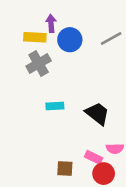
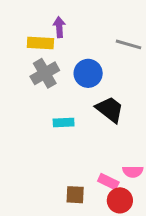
gray line: (111, 38) -> (129, 44), turned 45
blue circle: (70, 40) -> (88, 73), moved
black trapezoid: (97, 114) -> (110, 109), moved

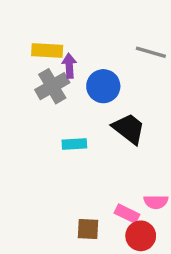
purple arrow: (59, 27) -> (69, 66), moved

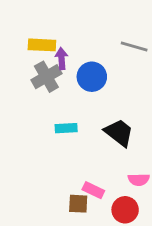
black trapezoid: (129, 129) -> (119, 133), moved
pink rectangle: (127, 214) -> (93, 190), moved

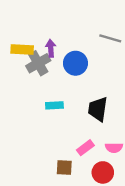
yellow rectangle: (42, 45) -> (22, 50), moved
black trapezoid: (119, 133) -> (98, 109), turned -120
pink rectangle: (93, 190) -> (85, 148), moved, turned -63

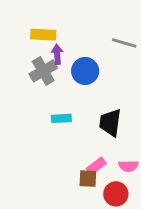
yellow rectangle: (22, 50) -> (43, 35), moved
brown square: (64, 168) -> (88, 179), moved

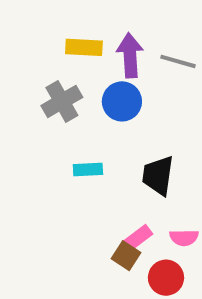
yellow rectangle: (43, 35) -> (84, 47), moved
purple arrow: (57, 54) -> (130, 55), moved, size x1.5
brown square: (88, 179) -> (126, 256), turned 30

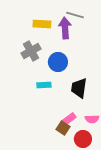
gray line: (178, 61) -> (75, 15), moved
blue circle: (122, 101) -> (58, 62), moved

